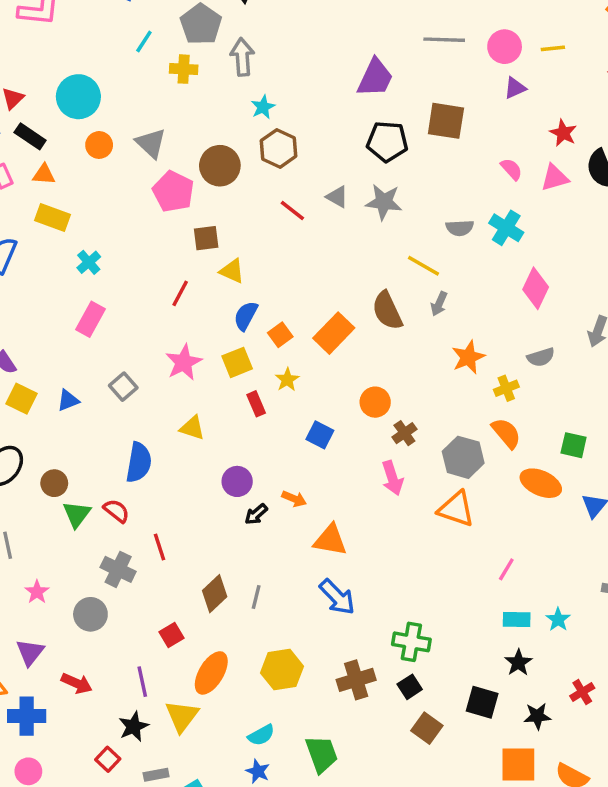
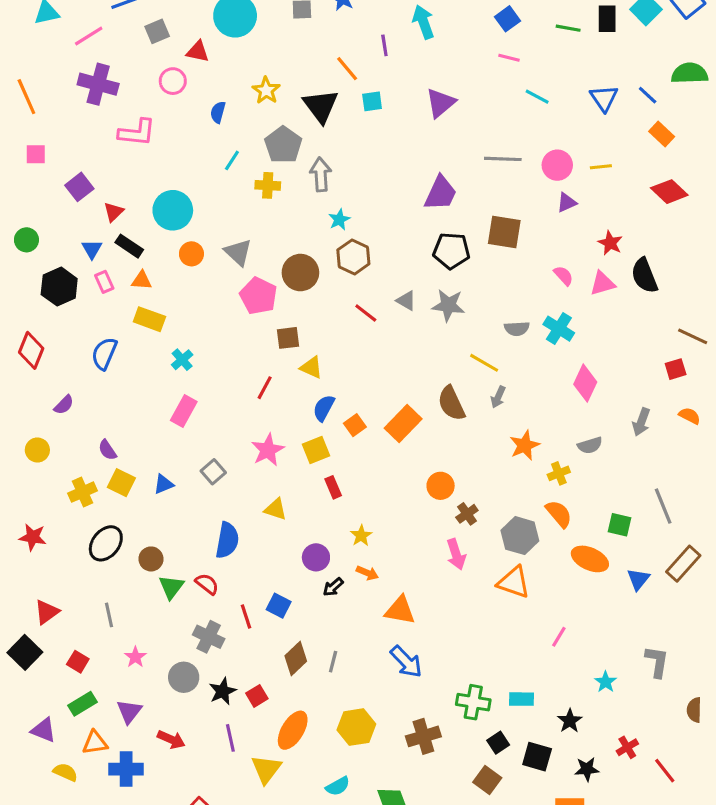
yellow star: (287, 380) -> (361, 536), moved
blue square: (320, 435) -> (279, 606), moved
cyan rectangle: (517, 619) -> (521, 699), moved
black square: (410, 687) -> (498, 743), moved
black star: (134, 726) -> (223, 691), moved

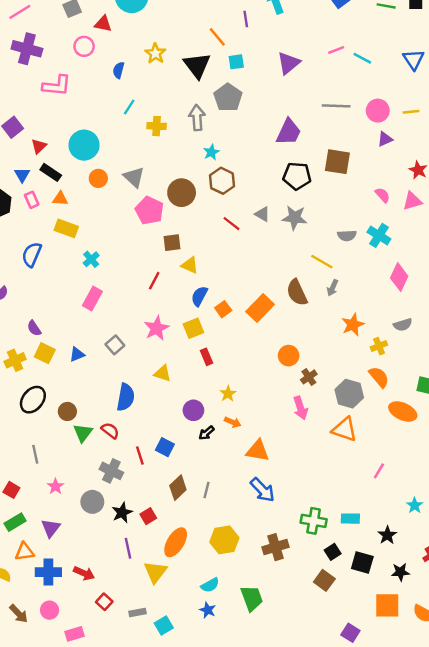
pink line: (509, 58) -> (336, 50), moved, turned -35
gray pentagon: (283, 145) -> (228, 98), moved
red arrow: (171, 740) -> (84, 573), moved

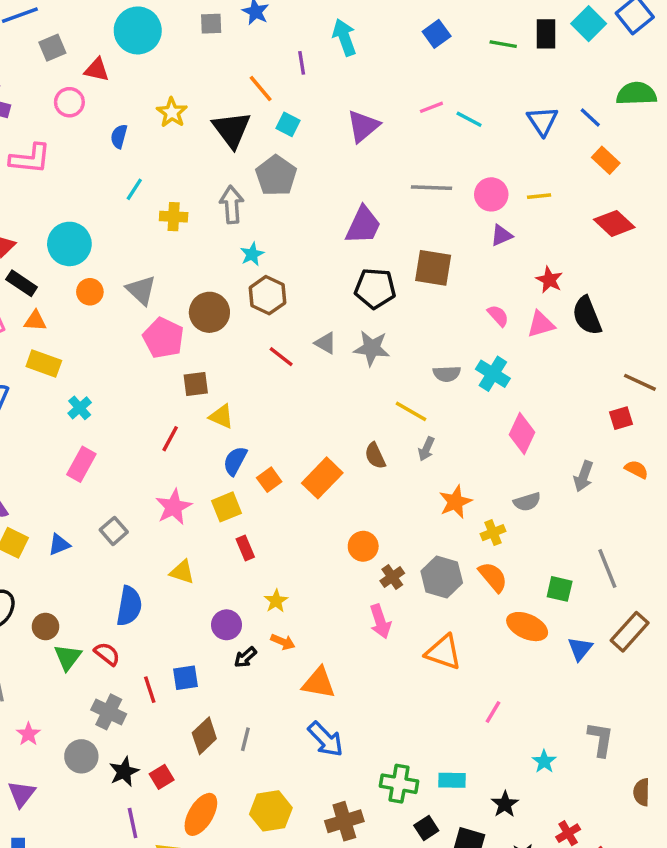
cyan square: (236, 62) -> (288, 124), turned 35
brown semicircle: (297, 293) -> (375, 456), size x0.7
gray hexagon: (349, 394) -> (442, 577), moved
blue square: (165, 447) -> (186, 678), turned -36

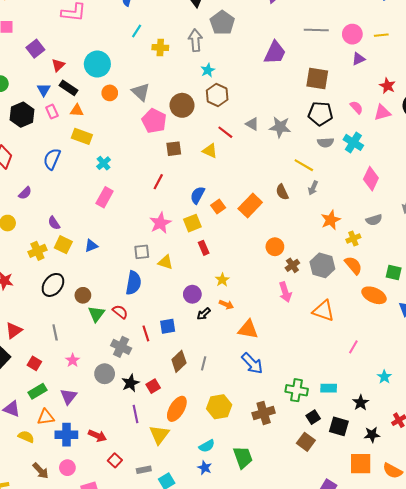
black pentagon: (375, 288) -> (320, 114), moved
yellow triangle: (221, 416) -> (210, 151), moved
gray square: (114, 531) -> (142, 252), moved, turned 35

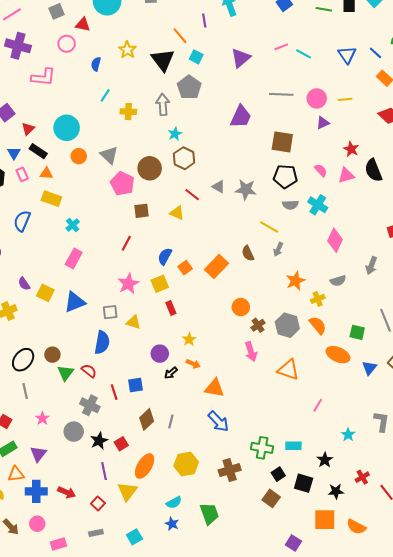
yellow square: (63, 245) -> (45, 293), moved
blue triangle: (91, 246) -> (75, 302), moved, size x1.6
black ellipse: (53, 285) -> (23, 360), moved
red square: (115, 460) -> (98, 503), moved
gray rectangle: (144, 470) -> (96, 533), moved

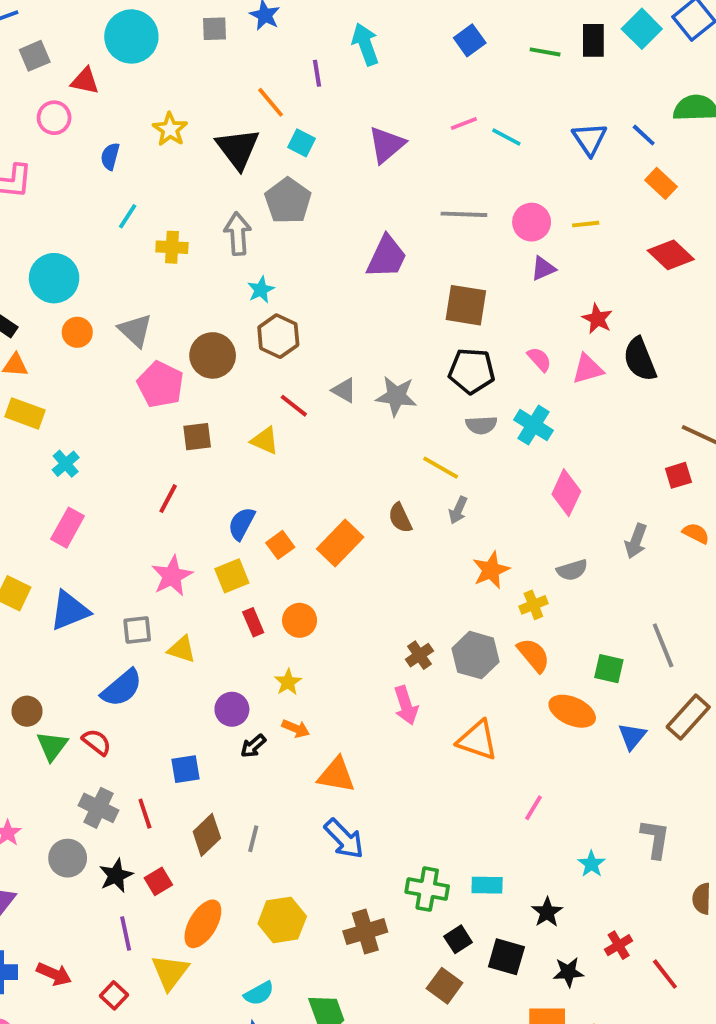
orange circle: (241, 307) -> (300, 620), moved
blue semicircle: (102, 342) -> (122, 688), turned 40
red line: (114, 392) -> (145, 814), moved

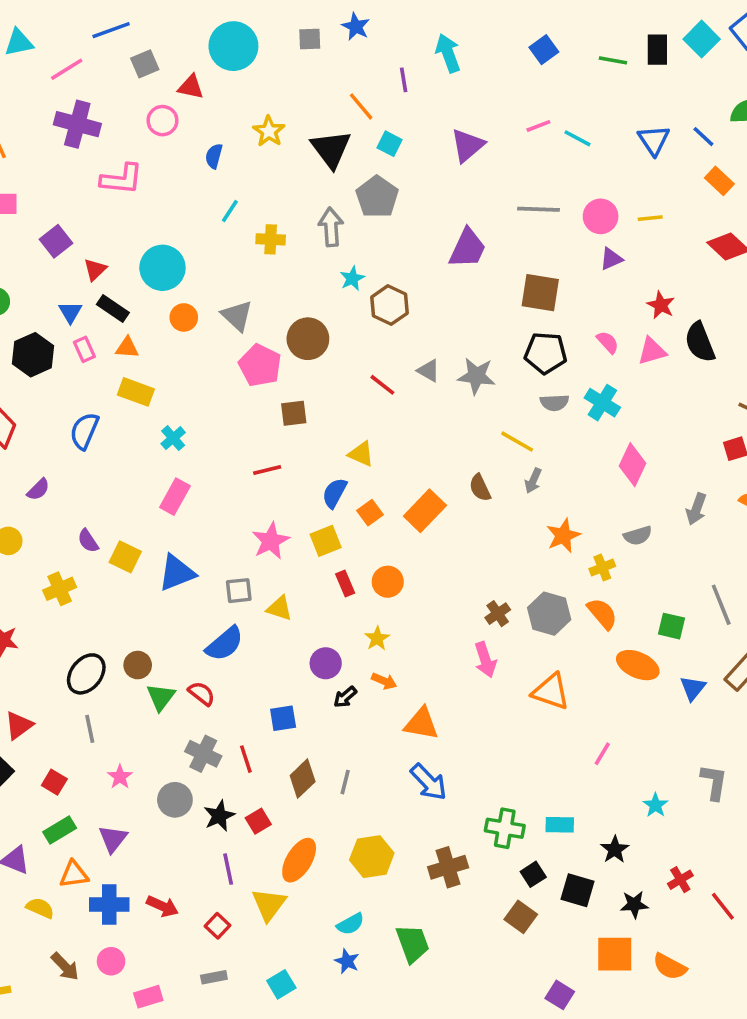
brown hexagon: (278, 336) -> (389, 305), moved
yellow triangle: (265, 441) -> (361, 454), moved
red line: (168, 499) -> (267, 470), turned 48

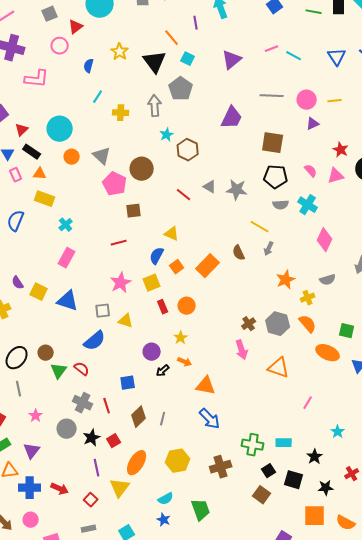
red triangle: (191, 87) -> (76, 27), turned -49
blue triangle: (177, 573) -> (68, 301), turned 40

